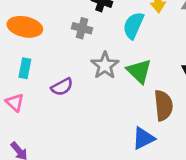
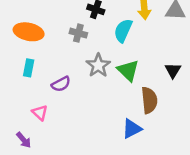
pink triangle: (15, 103) -> (40, 113), moved

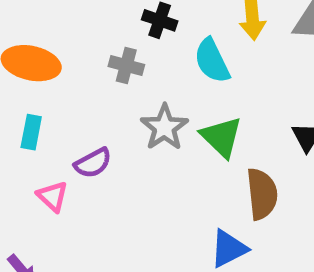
cyan semicircle: (123, 31) -> (212, 61), turned -50
pink triangle: (40, 113) -> (53, 196), moved

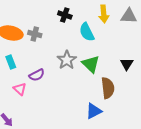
gray cross: (126, 66) -> (35, 34), moved
cyan rectangle: (31, 132) -> (11, 62), turned -32

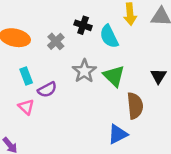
black cross: (65, 15) -> (83, 25), moved
gray cross: (35, 34) -> (56, 41), moved, turned 32
cyan rectangle: (11, 62) -> (26, 76), moved

